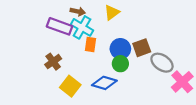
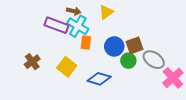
brown cross: (53, 62) -> (32, 62), moved
green circle: (120, 64) -> (128, 61), moved
yellow square: (70, 86) -> (67, 67), moved

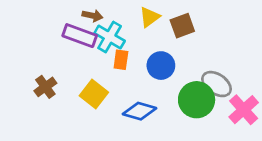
brown arrow: (74, 11) -> (92, 16), moved
brown square: (134, 45) -> (182, 26), moved
green circle: (128, 61) -> (197, 100), moved, size x1.6

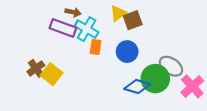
brown square: (182, 26) -> (133, 20), moved
yellow square: (94, 94) -> (52, 74), moved
blue diamond: (140, 111) -> (137, 86), moved

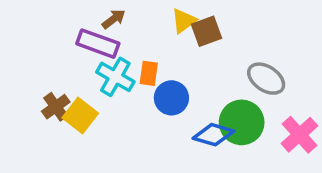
brown arrow: (73, 12) -> (114, 19), turned -49
cyan cross: (87, 29) -> (115, 77), moved
blue circle: (127, 52) -> (171, 98), moved
gray ellipse: (171, 66) -> (266, 79), moved

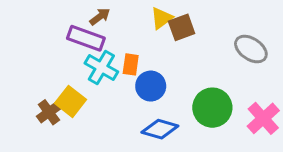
gray ellipse: (266, 79) -> (251, 49), moved
brown cross: (56, 107) -> (49, 112), moved
blue diamond: (214, 135) -> (160, 129), moved

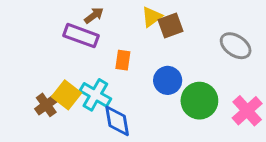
cyan cross: (101, 68) -> (95, 95), moved
blue circle: (151, 86) -> (168, 80), moved
blue diamond: (160, 129) -> (117, 121), moved, turned 64

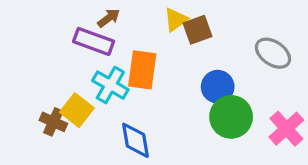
orange rectangle: (123, 60) -> (142, 70), size x1.6
blue circle: (168, 80) -> (218, 87), moved
cyan cross: (95, 95) -> (110, 85), moved
brown cross: (46, 105) -> (53, 122), turned -30

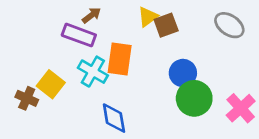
gray ellipse: (273, 53) -> (229, 25), moved
yellow square: (77, 110) -> (51, 84), moved
brown cross: (53, 122) -> (27, 98), moved

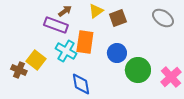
yellow triangle: (148, 17) -> (96, 11), moved
blue circle: (183, 73) -> (117, 53), moved

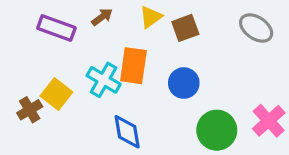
purple rectangle: (56, 25) -> (56, 28), moved
brown cross: (19, 70) -> (30, 110), turned 35
green circle: (138, 70) -> (217, 130), moved

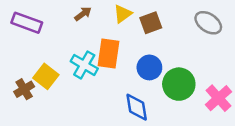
purple rectangle: (56, 28) -> (27, 23), moved
green circle: (217, 130) -> (179, 84), moved
blue diamond: (127, 132) -> (137, 107), moved

